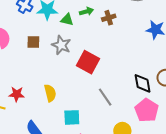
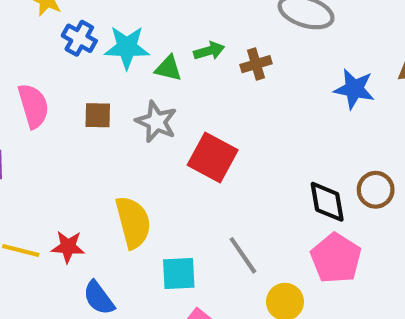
yellow semicircle: (50, 93) -> (133, 222), size x1.4
red star: (17, 94) -> (68, 247), moved
gray line: (105, 97) -> (243, 255), moved

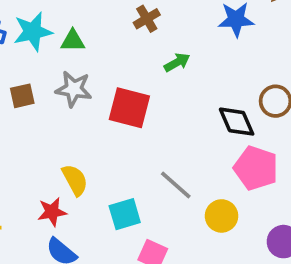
green arrow: (209, 51) -> (177, 62), moved
yellow semicircle: (133, 222) -> (75, 180), size x0.7
red star: (68, 247) -> (52, 212), moved

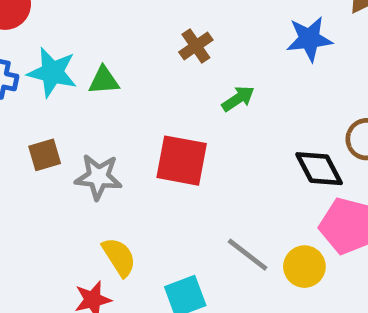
cyan star: (33, 32) -> (52, 72), turned 30
gray star: (74, 89) -> (98, 177), moved
yellow circle: (222, 216) -> (304, 267), moved

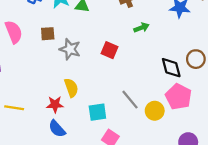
red square: (182, 161) -> (109, 50), size x0.7

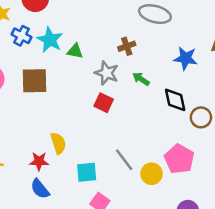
green arrow: (141, 28) -> (141, 79), turned -128
brown square: (48, 34) -> (35, 81), size x1.6
gray star: (70, 49) -> (107, 73), moved
black diamond: (171, 68) -> (175, 100), moved

